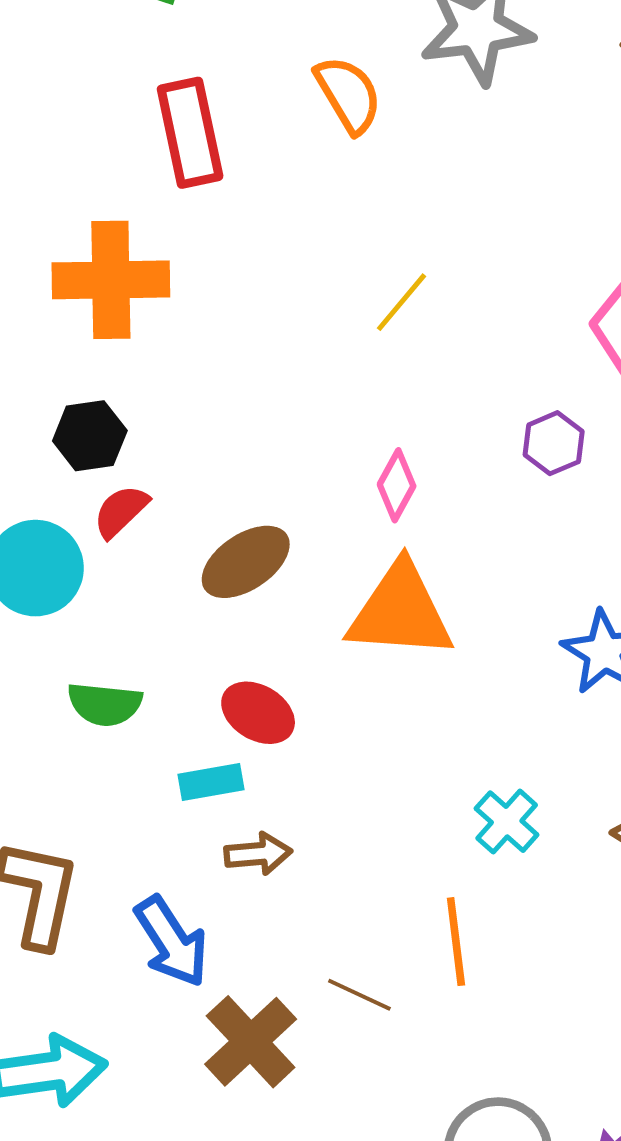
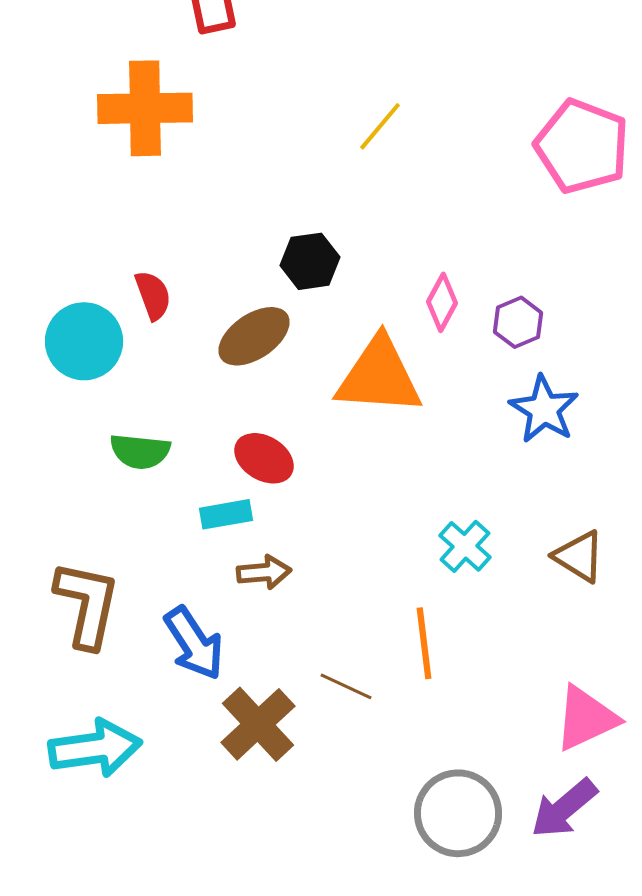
black hexagon: (90, 436) -> (310, 261), moved
purple hexagon: (554, 443) -> (518, 322), moved
pink diamond: (397, 485) -> (442, 302), moved
red semicircle: (121, 511) -> (153, 295), turned 114

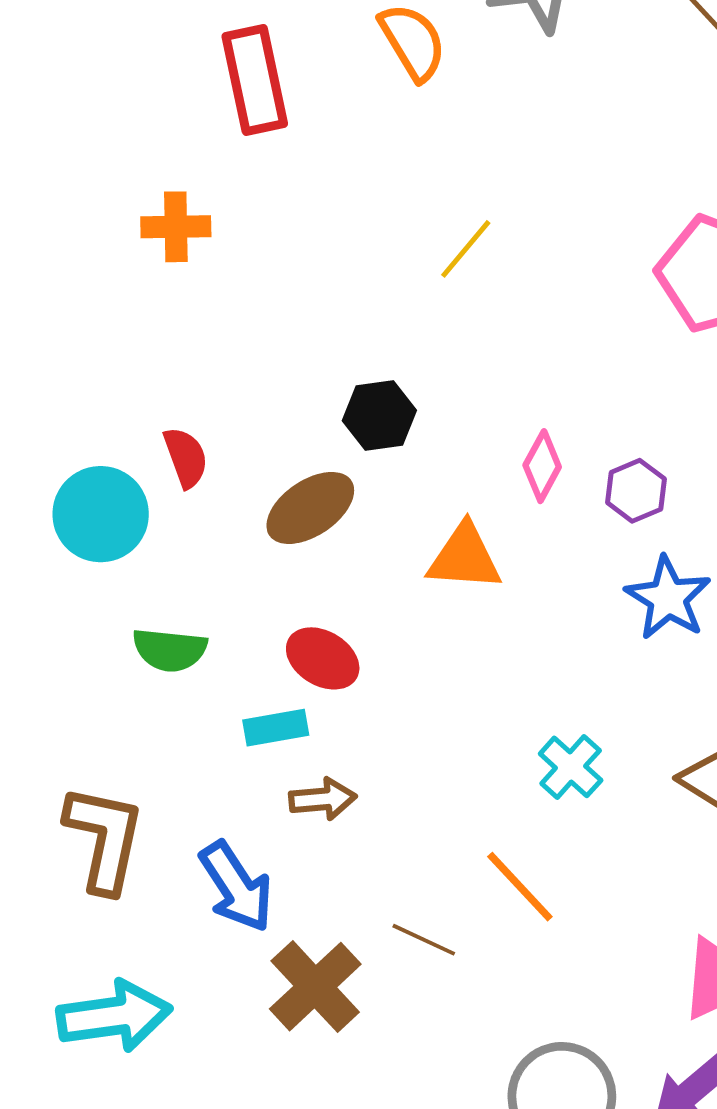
orange cross: (145, 108) -> (176, 227), size x0.6
orange triangle: (379, 376) -> (464, 557), size x0.7
orange line: (424, 643) -> (520, 887), turned -36

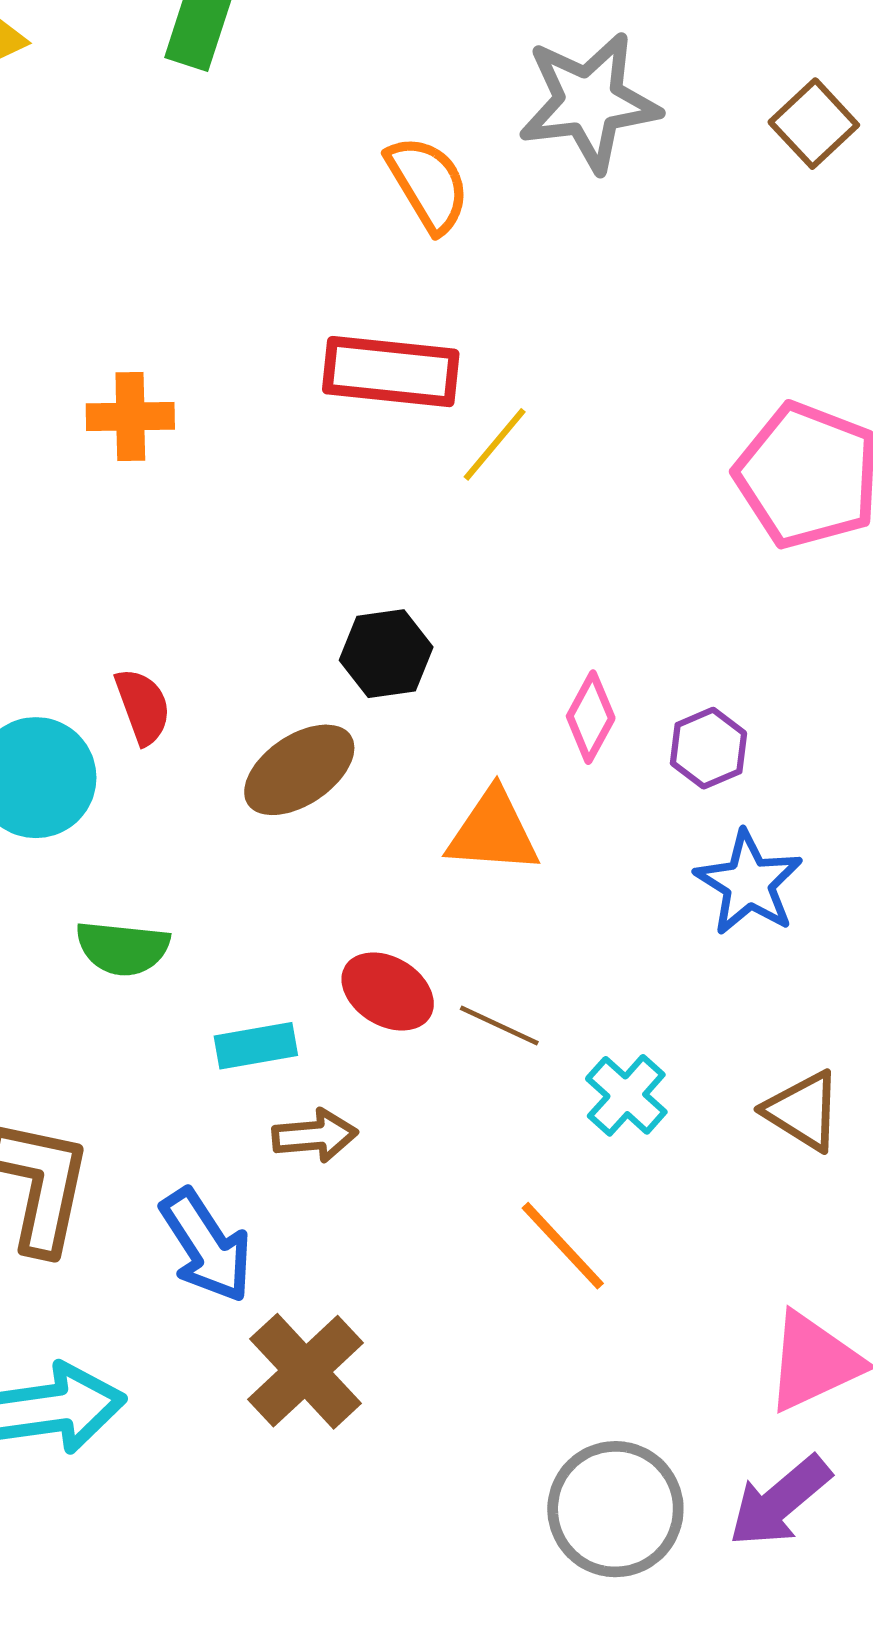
red rectangle: (255, 80) -> (391, 372), moved, turned -72
red ellipse: (323, 658) -> (388, 991), moved
brown line: (424, 940) -> (499, 1026), moved

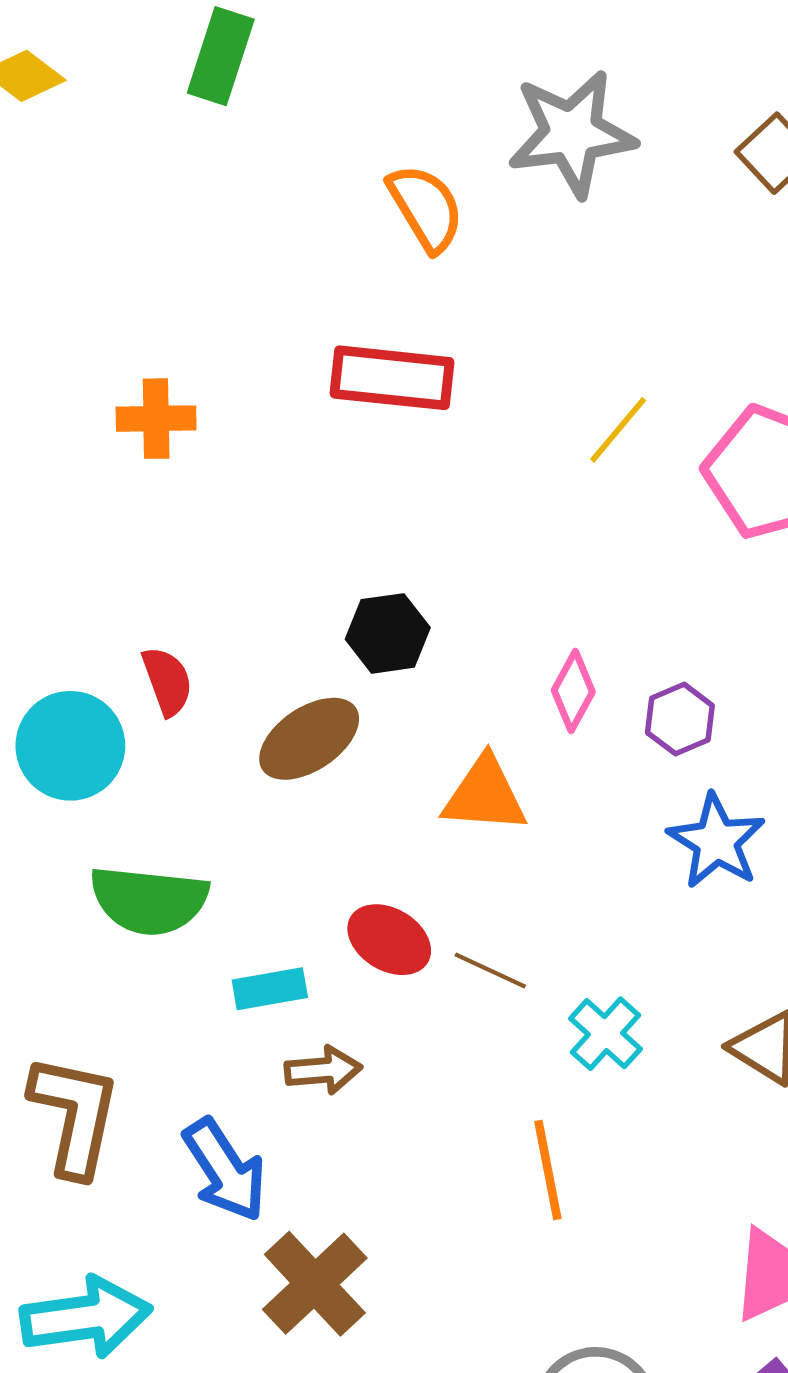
yellow line: (495, 444) -> (618, 430), moved
green semicircle: (123, 948) -> (149, 900), size x1.4
orange line: (563, 1246) -> (548, 1170), turned 32

